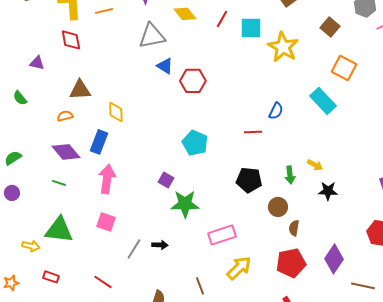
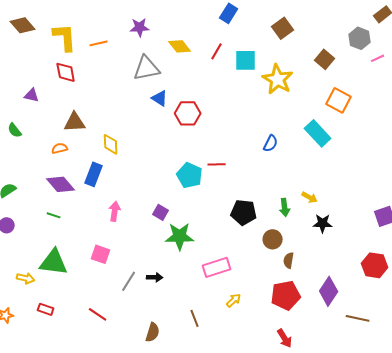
red line: (253, 132) -> (217, 164), moved
pink arrow: (107, 179) -> (115, 211), moved, size x0.7
yellow arrow: (239, 268) -> (234, 300), size x0.6

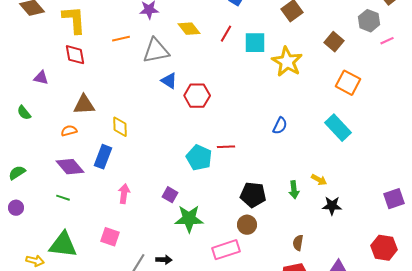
orange line: (99, 43) -> (121, 39), moved
cyan rectangle: (318, 133) -> (338, 128), moved
brown circle: (273, 239) -> (247, 225), moved

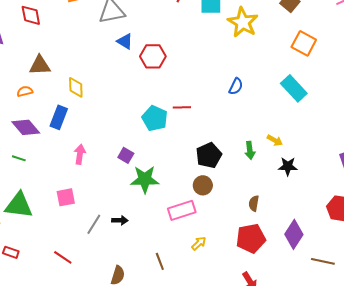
black pentagon: (253, 195) -> (209, 155), turned -30
pink square: (110, 237) -> (66, 197), turned -30

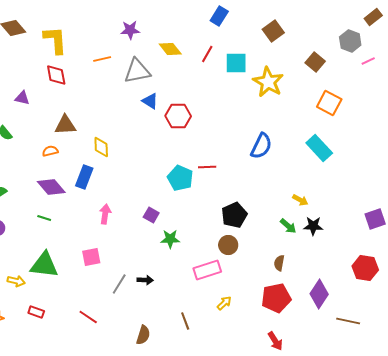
blue semicircle: (236, 86) -> (261, 146), size x1.5
green arrow: (250, 150) -> (288, 226), moved, turned -42
green star: (145, 179) -> (170, 239), size x0.7

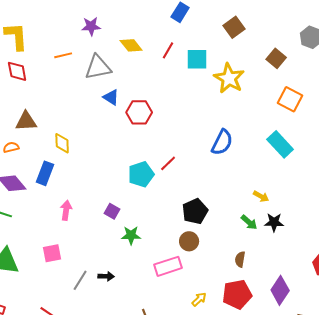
red line: (207, 167) -> (168, 163), turned -42
cyan pentagon: (180, 178) -> (141, 174), turned 30
yellow arrow: (224, 303) -> (199, 299), moved

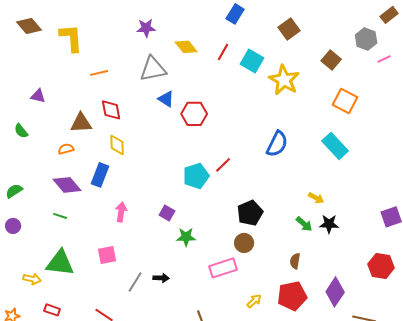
orange line: (63, 55) -> (99, 73), moved
cyan square: (197, 59) -> (252, 61), turned 30
red diamond: (17, 71) -> (111, 110), moved

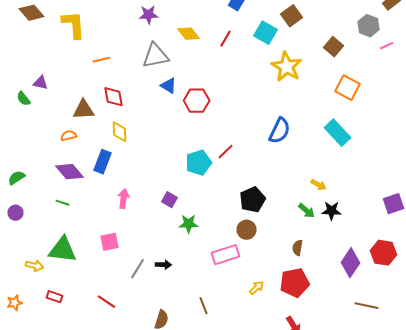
cyan square: (252, 61) -> (266, 33), moved
green semicircle: (21, 131) -> (24, 99), moved
purple diamond: (335, 292) -> (350, 263), moved

